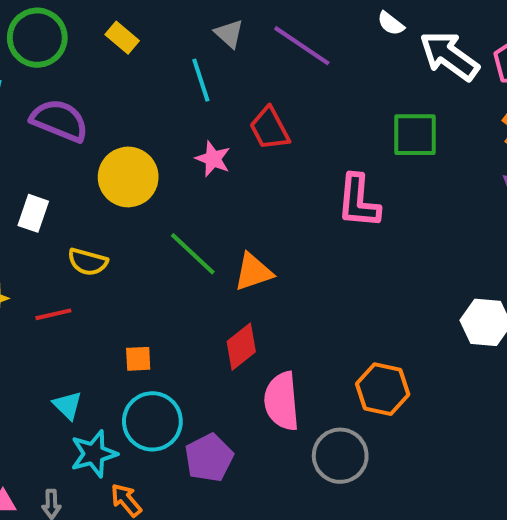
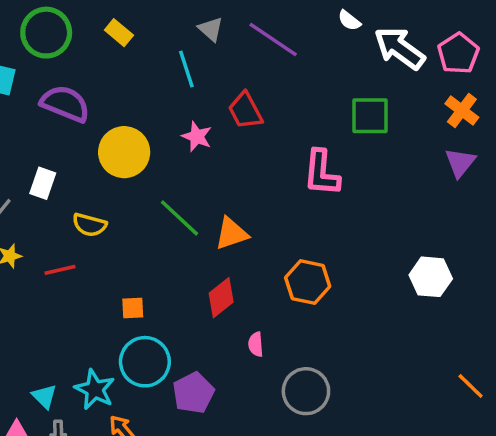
orange hexagon: (383, 389) -> (308, 282), moved
pink semicircle: (282, 401) -> (256, 344), size x0.5
cyan triangle: (68, 405) -> (44, 396), moved
cyan star: (94, 454) -> (95, 389), turned -30

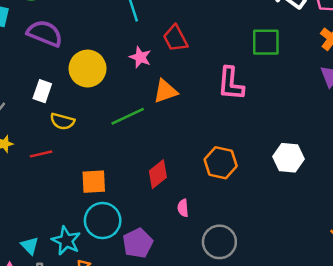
white rectangle: (43, 183) -> (42, 91), moved
green line: (180, 218) -> (128, 116), turned -68
orange triangle: (231, 234) -> (165, 91), moved
white hexagon: (431, 277) -> (289, 158), moved
orange square: (133, 308) -> (94, 182), size x1.5

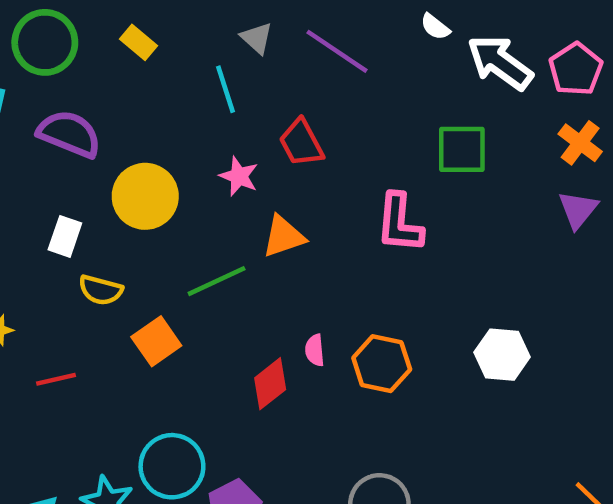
red line: (41, 154) -> (56, 379), moved
orange square: (94, 182) -> (156, 341), moved, turned -32
pink semicircle: (183, 208) -> (315, 350), moved

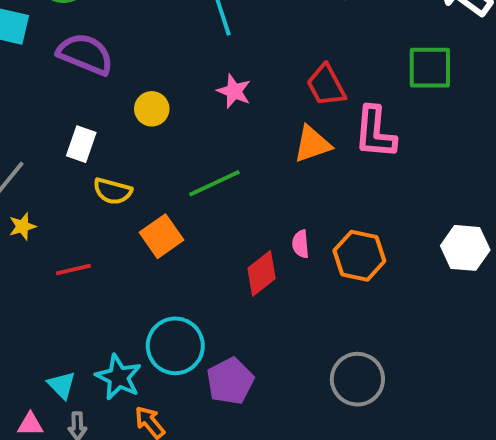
red trapezoid: (301, 143) -> (326, 85), moved
yellow circle: (145, 196) -> (152, 109), size x0.6
orange triangle: (284, 236) -> (312, 144), moved

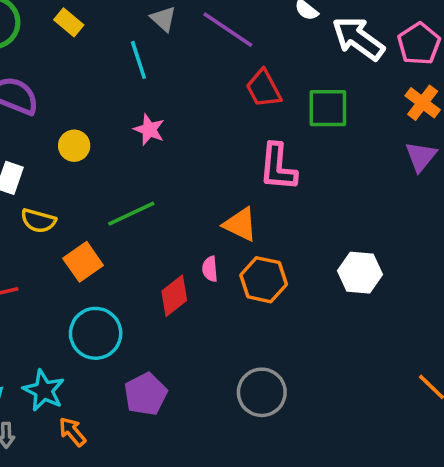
red trapezoid: (326, 85) -> (264, 89), moved
orange triangle: (312, 144) -> (240, 224), moved, turned 45
cyan circle: (175, 346) -> (96, 333), moved

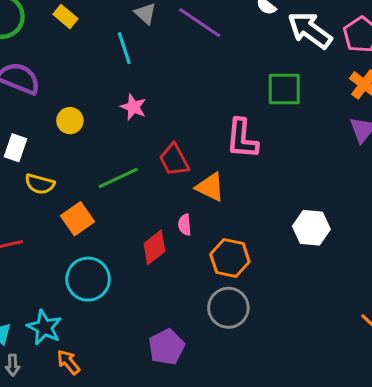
red trapezoid: (264, 89) -> (174, 160), moved
orange hexagon: (264, 280) -> (230, 258), moved
gray circle: (262, 392) -> (228, 308), moved
purple pentagon: (146, 394) -> (167, 347), moved

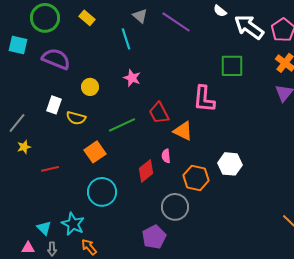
yellow semicircle: (40, 184) -> (76, 118), moved
white hexagon: (311, 228) -> (230, 164), moved
gray circle: (228, 308) -> (175, 207), moved

